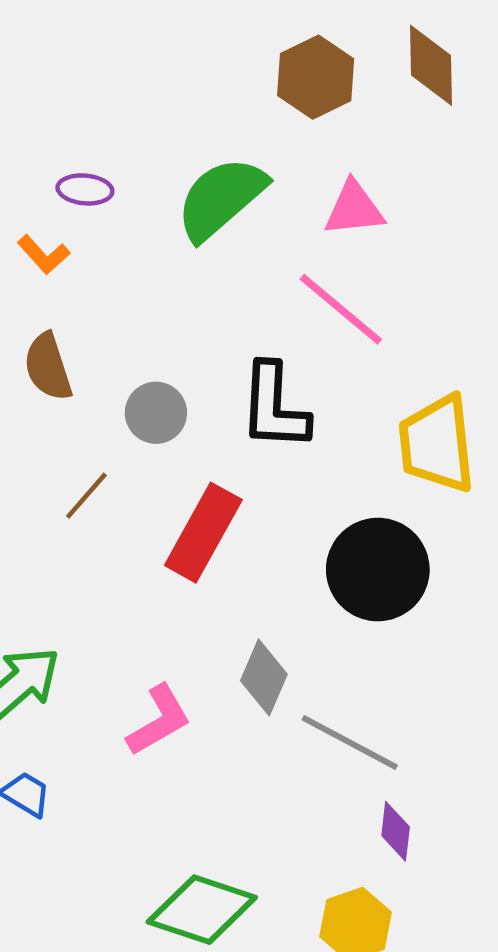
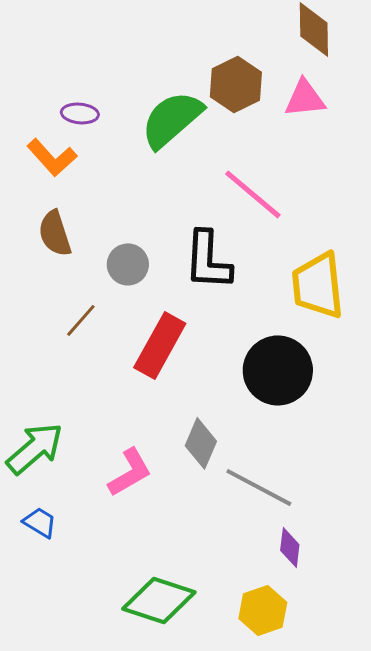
brown hexagon: (316, 77) -> (236, 84), moved
pink triangle: (354, 209) -> (305, 98), moved
orange L-shape: (44, 255) -> (52, 157), size x1.4

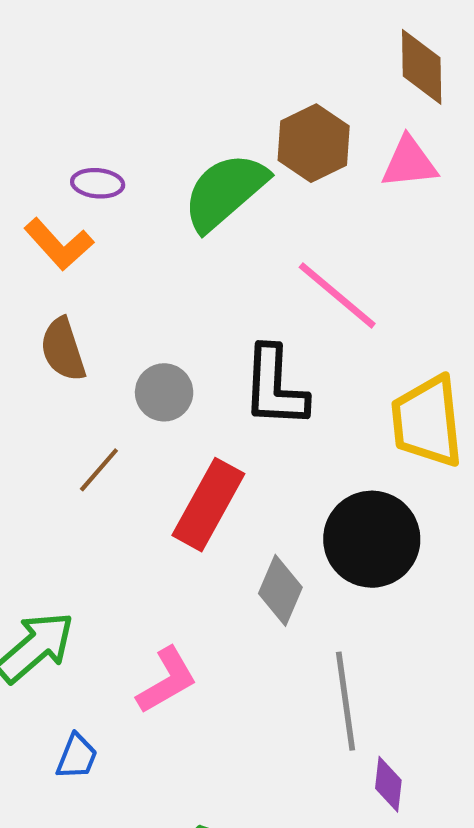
gray diamond: (201, 443) -> (280, 590), moved
gray line: (259, 487) -> (345, 701), turned 54
blue trapezoid: (40, 522) -> (77, 757), moved, turned 81

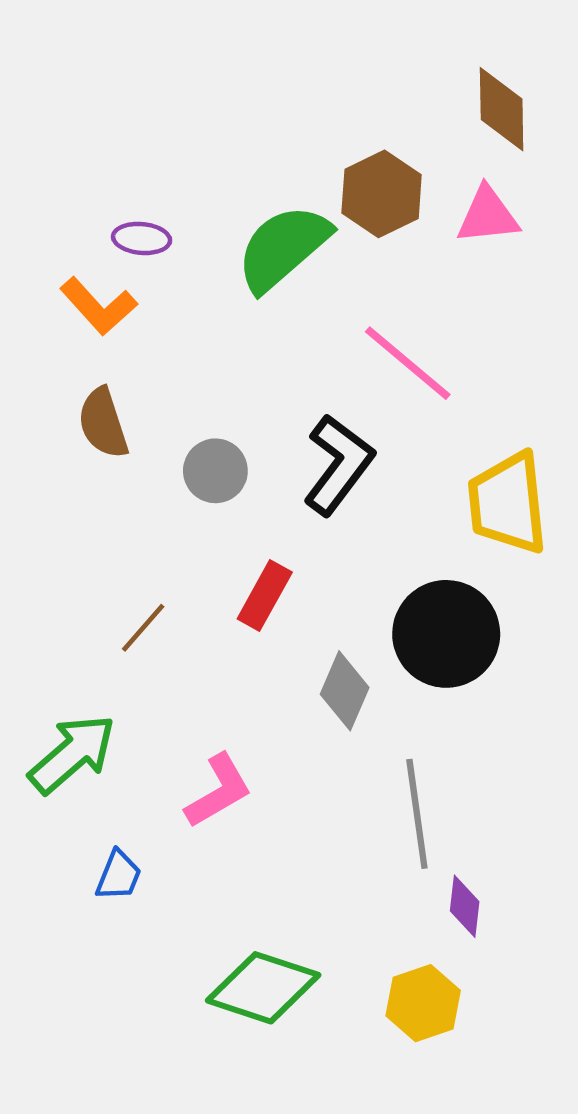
black L-shape: (275, 387) -> (338, 465), turned -146
brown line: (99, 470) -> (143, 628), moved
red rectangle: (208, 505) -> (265, 595), size x0.7

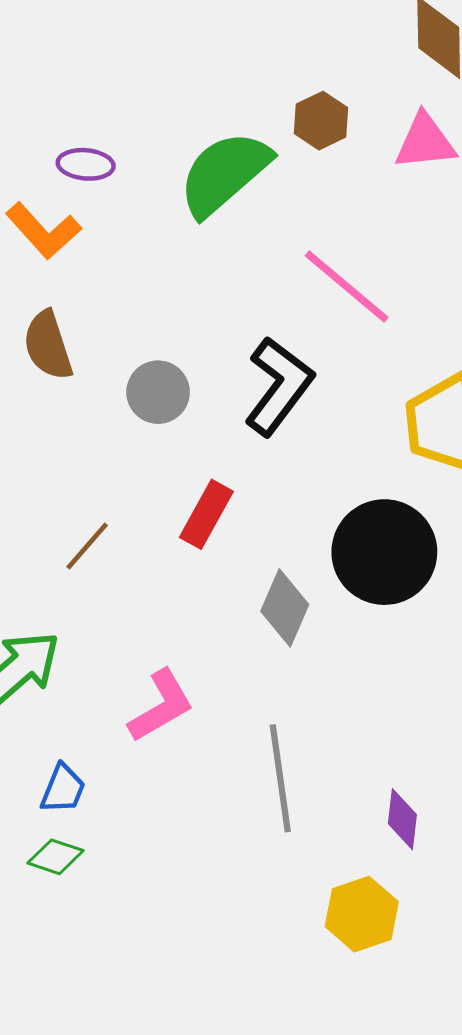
brown hexagon: (382, 194) -> (321, 121), size x0.7
gray line: (417, 814) -> (280, 778), moved
green diamond: (263, 988) -> (55, 857), moved, size x0.5

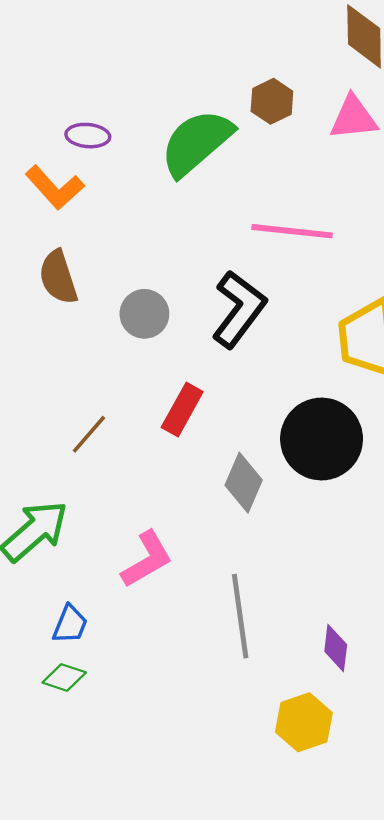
pink line: (347, 287) -> (292, 231), turned -34

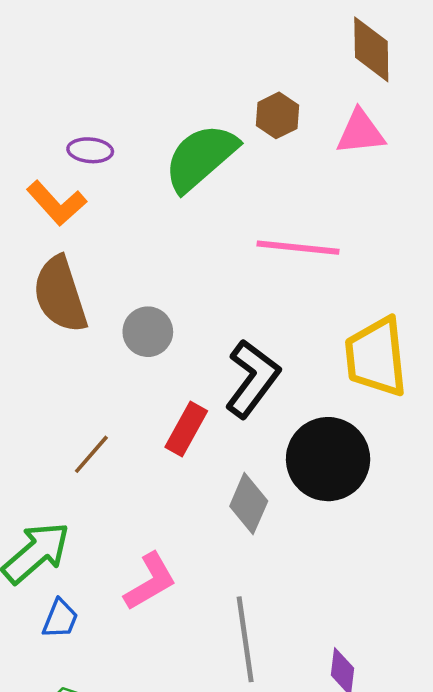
brown semicircle: (58, 277) -> (60, 294), size x1.4
black L-shape: (239, 309) -> (252, 379), moved
blue trapezoid: (70, 624) -> (60, 619), moved

